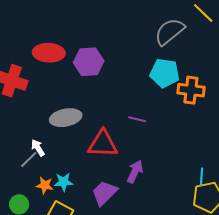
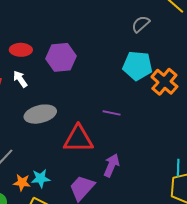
gray semicircle: (170, 32) -> (141, 24), size x0.6
red ellipse: (49, 53) -> (21, 50), size x0.7
orange cross: (191, 90) -> (164, 82), turned 36
white arrow: (38, 148) -> (20, 79), moved

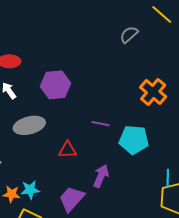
purple hexagon: (61, 57) -> (56, 85), moved
cyan pentagon: (137, 66) -> (134, 140), moved
red triangle: (78, 139) -> (68, 150), size x0.6

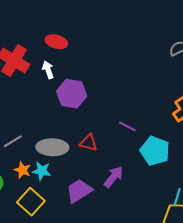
purple hexagon: (56, 85) -> (72, 94), moved
gray ellipse: (29, 125) -> (52, 147), moved

